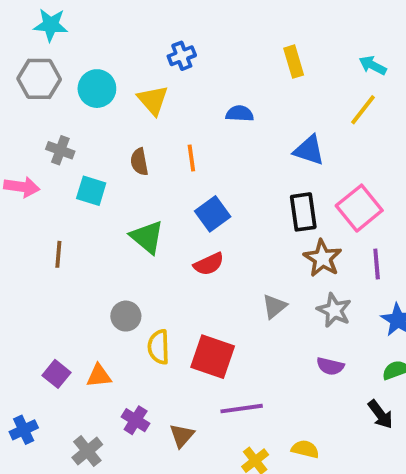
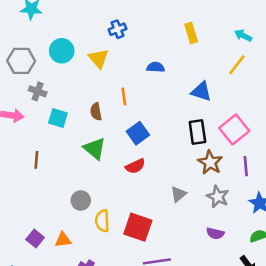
gray hexagon: (39, 79) -> (21, 61), moved
brown semicircle: (139, 162) -> (96, 112), moved

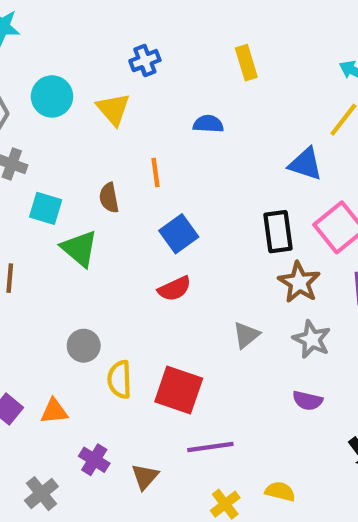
yellow rectangle: (191, 33) -> (246, 63), moved
blue triangle: (201, 91) -> (305, 164), moved
green triangle: (95, 148) -> (79, 249), moved

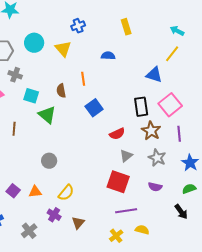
red semicircle: (174, 289) -> (117, 134), moved
yellow semicircle: (120, 379) -> (66, 193), moved, turned -138
red square: (179, 390) -> (118, 182), moved
purple line: (210, 447) -> (126, 211), moved

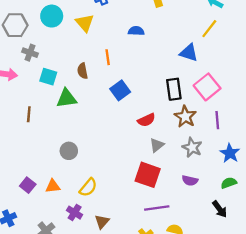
green triangle: (47, 115) -> (67, 98), turned -48

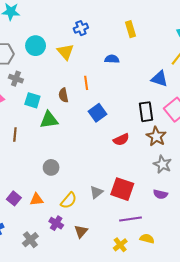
gray triangle: (157, 145) -> (96, 192), moved

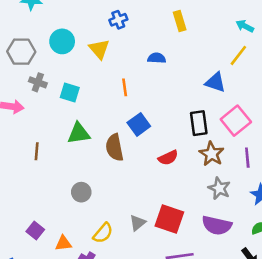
brown semicircle: (63, 95) -> (114, 147), moved, size x1.5
cyan square: (32, 100) -> (70, 93), moved
purple semicircle: (160, 194) -> (217, 225), size x1.6
orange triangle: (37, 199) -> (63, 243), moved

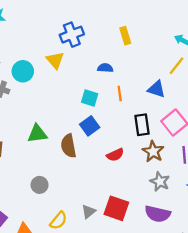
blue cross: (118, 20) -> (72, 35), size x1.5
cyan circle: (62, 41) -> (23, 71), moved
orange line: (125, 87) -> (120, 94), moved
cyan square: (70, 93) -> (90, 98), moved

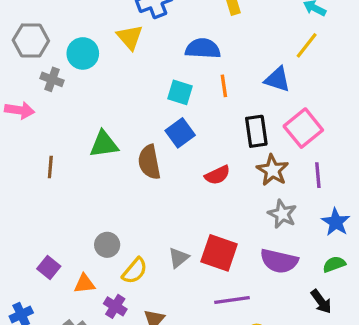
blue semicircle: (105, 68) -> (203, 49), size x1.5
gray circle: (40, 185) -> (107, 245), moved

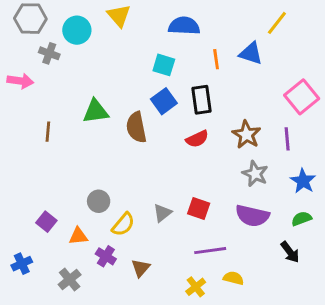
orange line: (224, 86) -> (216, 59), moved
pink square: (303, 128) -> (302, 97), moved
black rectangle: (256, 131) -> (202, 100), moved
red square: (219, 253) -> (199, 208), size x0.7

